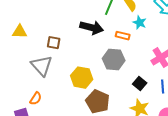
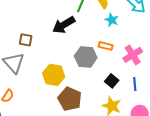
black arrow: (92, 28) -> (64, 25), turned 135
orange rectangle: (123, 36) -> (106, 46), moved

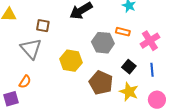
brown pentagon: (70, 99) -> (101, 83), moved

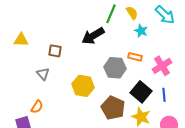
gray triangle: (31, 49) -> (43, 74), size x0.6
black square: (129, 67) -> (141, 92), size x1.5

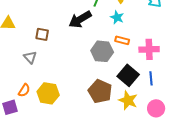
cyan star: (141, 31) -> (117, 17), moved
pink cross: (162, 66) -> (149, 49), turned 30
yellow hexagon: (83, 86) -> (48, 93), moved

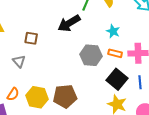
cyan star: (117, 17) -> (113, 31), moved
orange rectangle: (122, 40) -> (115, 53), moved
brown pentagon: (100, 91) -> (65, 96), moved, turned -30

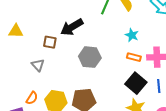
black arrow: (69, 23) -> (72, 27), moved
gray hexagon: (91, 55) -> (90, 57), moved

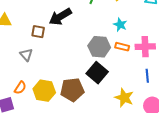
gray hexagon: (90, 57) -> (99, 47), moved
black square: (136, 83) -> (97, 73), moved

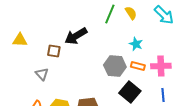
black square: (97, 73) -> (130, 92), moved

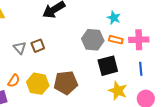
brown square: (54, 51) -> (38, 46), moved, turned -32
black square: (130, 92) -> (108, 66), turned 35

